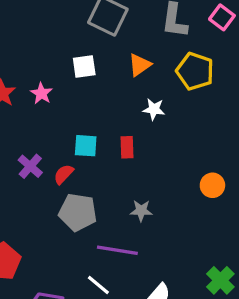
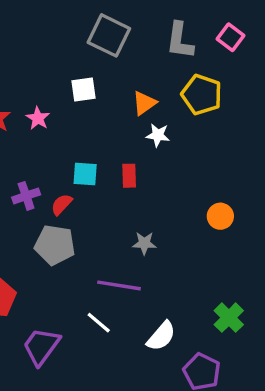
orange triangle: (140, 65) -> (144, 103), moved
purple cross: (30, 166) -> (26, 196), turned 30
gray pentagon: (78, 212) -> (55, 245), moved

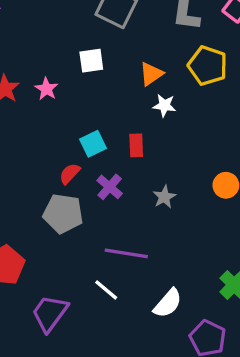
cyan square: (85, 174) -> (93, 144), turned -30
purple cross: (26, 196) -> (110, 187), moved, turned -30
gray star: (144, 243) -> (164, 197), moved, turned -30

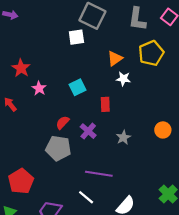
white square: (91, 61) -> (76, 37), moved
yellow pentagon: (208, 66) -> (151, 53), turned 30
pink star: (46, 89) -> (39, 88), moved
cyan square: (93, 144) -> (78, 87), moved

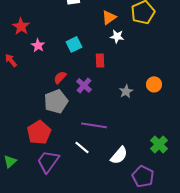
gray star: (123, 137) -> (126, 91), moved
gray pentagon: (58, 148) -> (56, 101), turned -30
red pentagon: (21, 181) -> (39, 132), moved

